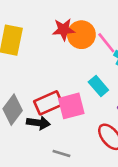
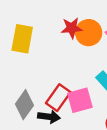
red rectangle: (48, 103) -> (58, 98), turned -30

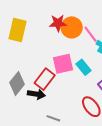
pink square: (80, 100) -> (63, 64), moved

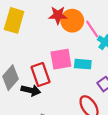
cyan rectangle: (84, 67) -> (83, 64), turned -49
red rectangle: (45, 79) -> (40, 75), turned -60

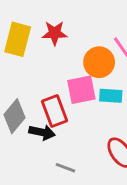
red star: (58, 15) -> (55, 33), moved
orange circle: (72, 21) -> (99, 62), moved

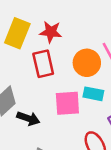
pink square: (81, 90) -> (67, 103), moved
red rectangle: (54, 111) -> (43, 64), moved

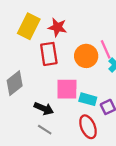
cyan rectangle: (93, 94) -> (88, 99), moved
black arrow: (28, 118) -> (44, 108), moved

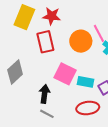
pink square: (67, 89) -> (65, 74), turned 30
black arrow: (44, 108) -> (45, 94), turned -102
red ellipse: (88, 127) -> (88, 108), turned -70

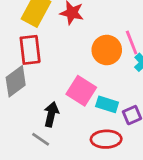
red rectangle: (45, 42) -> (30, 50), moved
gray line: (47, 114) -> (41, 139), moved

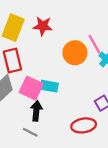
pink square: (81, 91) -> (31, 88), moved
cyan rectangle: (107, 104) -> (49, 86), moved

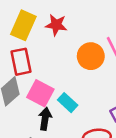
cyan rectangle: (49, 86) -> (68, 103), moved, turned 30

